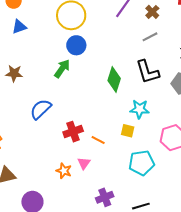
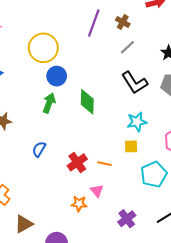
green diamond: (114, 80) -> (87, 102), moved
blue semicircle: (41, 109) -> (39, 149), size x0.7

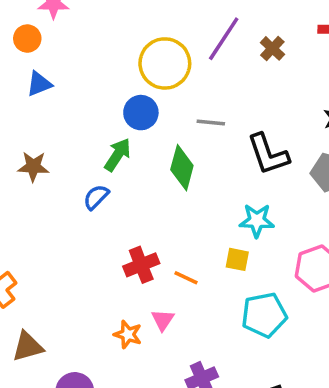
gray line: (127, 47) -> (211, 122), moved, turned 35
yellow circle: (43, 48) -> (165, 63), moved
blue semicircle: (39, 149) -> (96, 197), moved

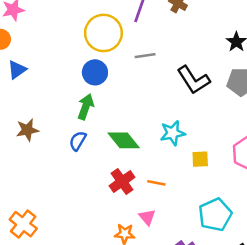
gray line: (211, 122) -> (145, 56), moved
green diamond: (182, 168) -> (124, 140), moved, turned -40
cyan star: (257, 220) -> (173, 133), moved
yellow square: (237, 259) -> (200, 159), moved
cyan pentagon: (264, 315) -> (215, 215), moved

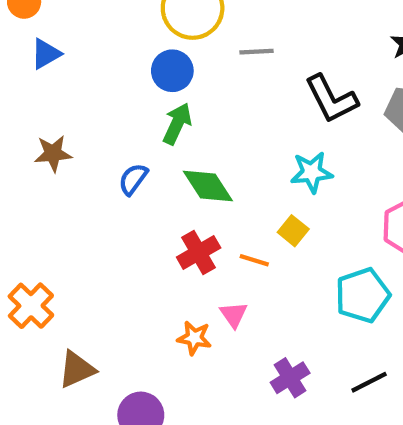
green arrow: (86, 107) -> (177, 124), moved
cyan star: (173, 133) -> (312, 172), moved
yellow square: (200, 159) -> (293, 231), moved, turned 36
cyan pentagon: (215, 215) -> (363, 295), moved

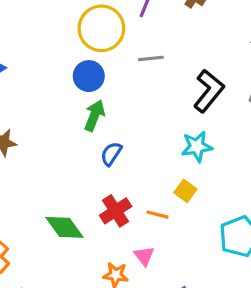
black L-shape: (331, 99) -> (209, 91), turned -111
blue semicircle: (133, 179) -> (111, 154), moved
green diamond: (208, 186) -> (64, 227), moved

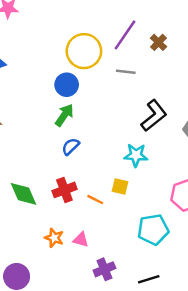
gray line: (151, 58) -> (126, 72), moved
yellow square: (185, 191) -> (120, 186), turned -35
pink triangle: (144, 256) -> (81, 240), moved, turned -49

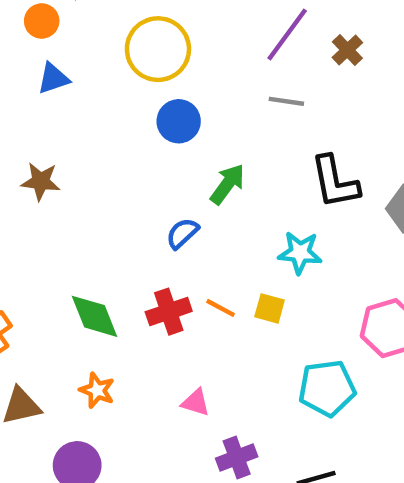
yellow circle: (84, 51) -> (158, 49), moved
green arrow: (64, 115) -> (227, 184), moved
black L-shape: (154, 115) -> (335, 182), turned 116
orange line: (95, 200) -> (221, 308), moved
orange star: (54, 238) -> (97, 390), moved

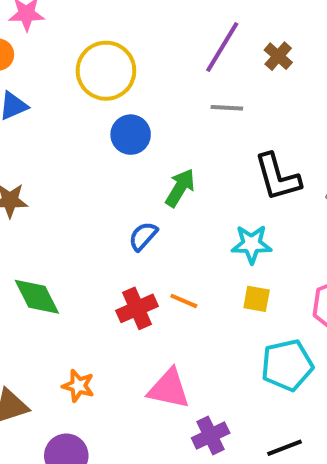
yellow square: (270, 308) -> (257, 299), moved
green diamond: (94, 316) -> (37, 297), moved
pink triangle: (196, 402) -> (169, 389), size x1.6

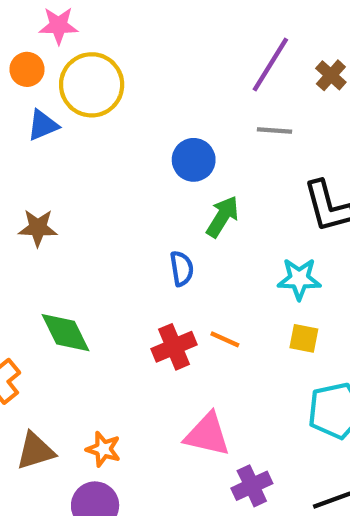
yellow circle: (106, 71) -> (92, 85), moved
blue circle: (131, 135) -> (194, 160), moved
blue semicircle: (143, 236) -> (182, 268), turned 128
orange star: (78, 386) -> (103, 449), moved

